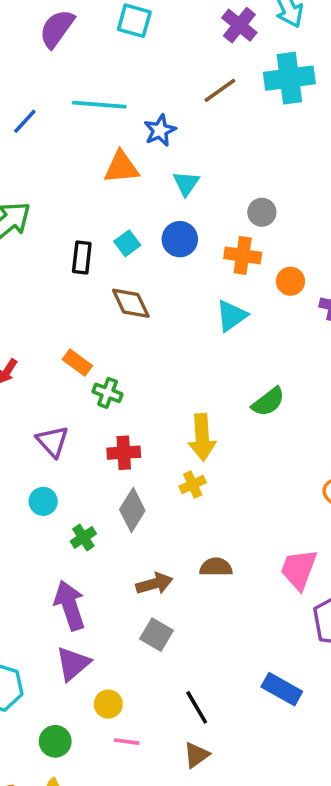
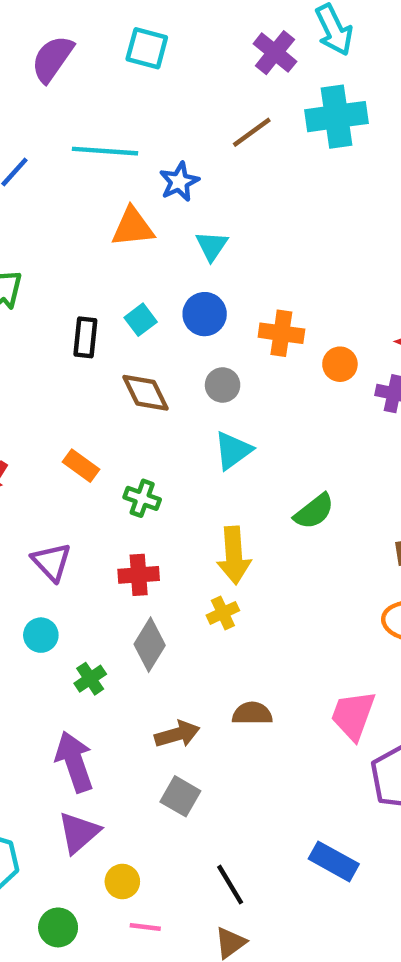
gray circle: (262, 212) -> (223, 385), moved
cyan triangle: (232, 316) -> (233, 450), moved
green cross: (108, 393) -> (142, 498), moved

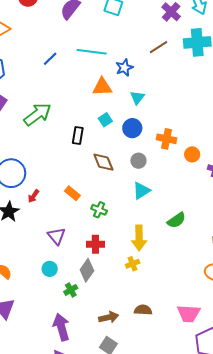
cyan square: (141, 320) -> (105, 120), moved
gray diamond: (150, 645) -> (87, 270), moved
pink trapezoid: (353, 715) -> (189, 314), turned -110

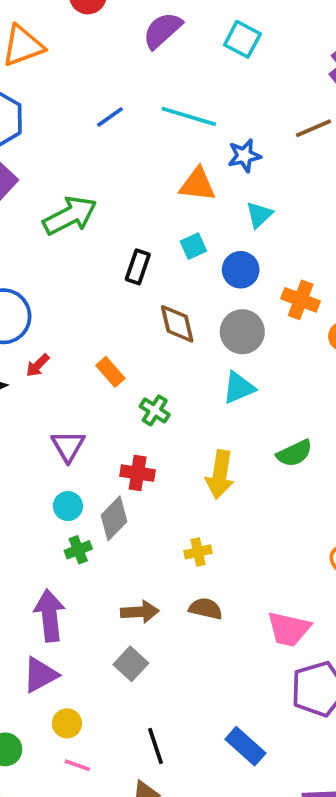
gray circle: (138, 161) -> (242, 332), size x1.5
yellow cross: (133, 264) -> (198, 552), moved
cyan circle: (50, 269) -> (68, 506), moved

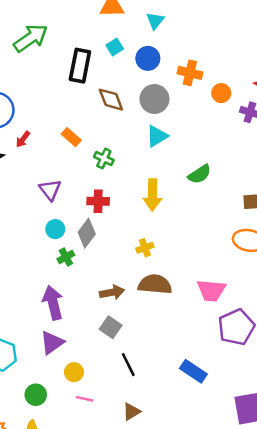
black rectangle: (138, 267) -> (80, 66), size x1.5
brown semicircle: (206, 609) -> (155, 284), size x1.5
black line: (156, 746) -> (128, 365), moved

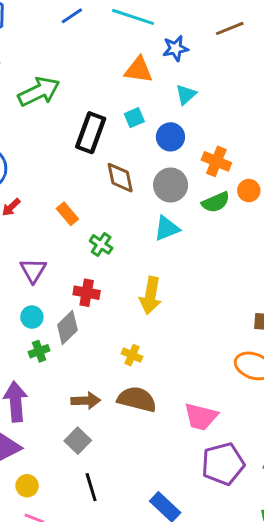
green semicircle: (199, 174) -> (216, 202), moved
yellow cross: (145, 248) -> (132, 355), turned 35

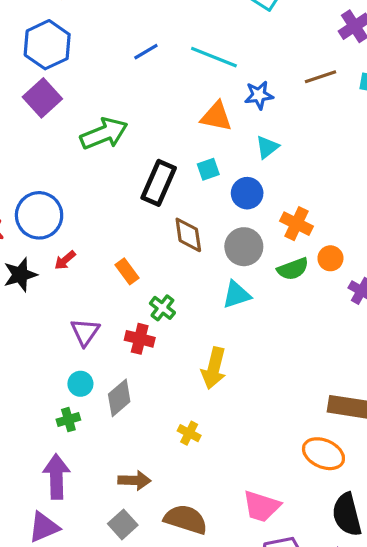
red cross: (87, 293) -> (140, 339), moved
green cross: (39, 351) -> (68, 420), moved
brown semicircle: (137, 399) -> (186, 519), moved

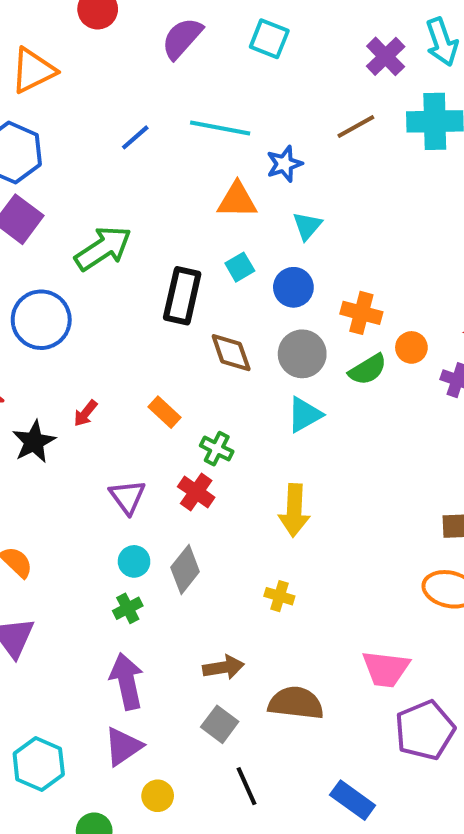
blue circle: (39, 215) -> (41, 320), moved
red cross: (140, 339) -> (196, 492), turned 32

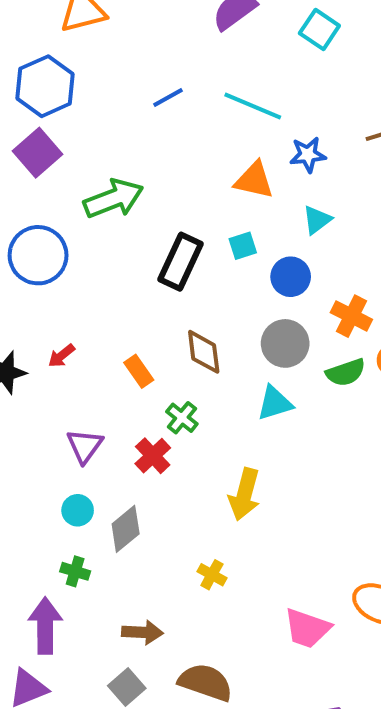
brown diamond: (231, 353) -> (204, 352), moved
green cross: (128, 608) -> (75, 571), moved, turned 32
pink trapezoid: (386, 669) -> (307, 628), moved

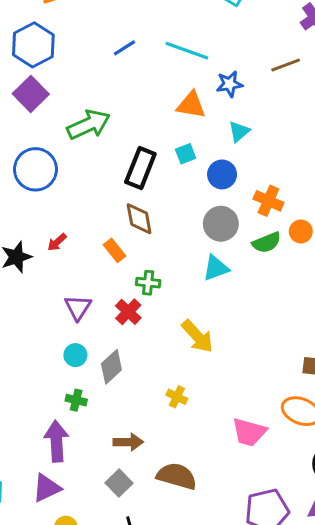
brown diamond: (204, 352) -> (139, 219), moved
green cross: (182, 418) -> (148, 283), turned -30
yellow arrow: (244, 494) -> (197, 336), turned -54

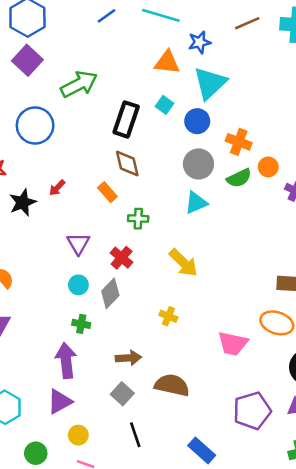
cyan triangle: (239, 131) -> (210, 83), size x1.8
cyan square: (186, 154) -> (165, 105), turned -30
red cross: (128, 312) -> (122, 258), moved

